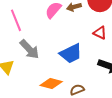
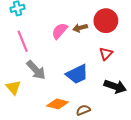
red triangle: (100, 33) -> (106, 54), turned 48

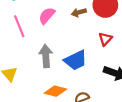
pink semicircle: (60, 31) -> (47, 16), moved
gray arrow: (36, 70) -> (46, 56), moved, turned -140

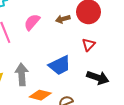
gray arrow: (46, 56) -> (22, 75), moved

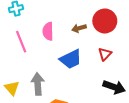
pink semicircle: (32, 22) -> (48, 31), turned -42
blue trapezoid: (60, 65) -> (71, 59), moved

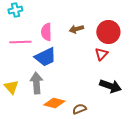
red circle: (105, 21) -> (108, 32), moved
pink line: (21, 42) -> (20, 42), turned -70
blue trapezoid: (71, 59) -> (45, 57), moved

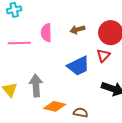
blue trapezoid: (45, 57) -> (78, 66), moved
brown semicircle: (79, 109) -> (81, 113), turned 32

